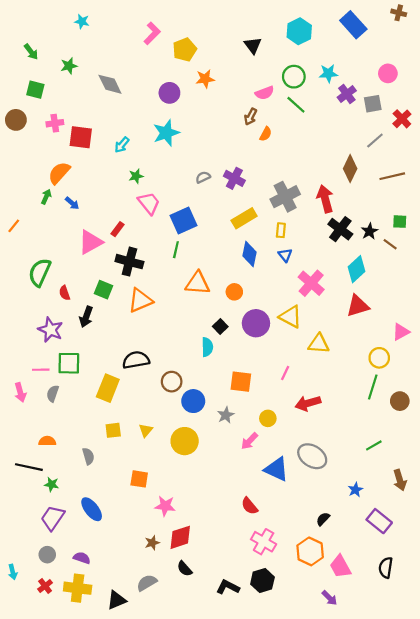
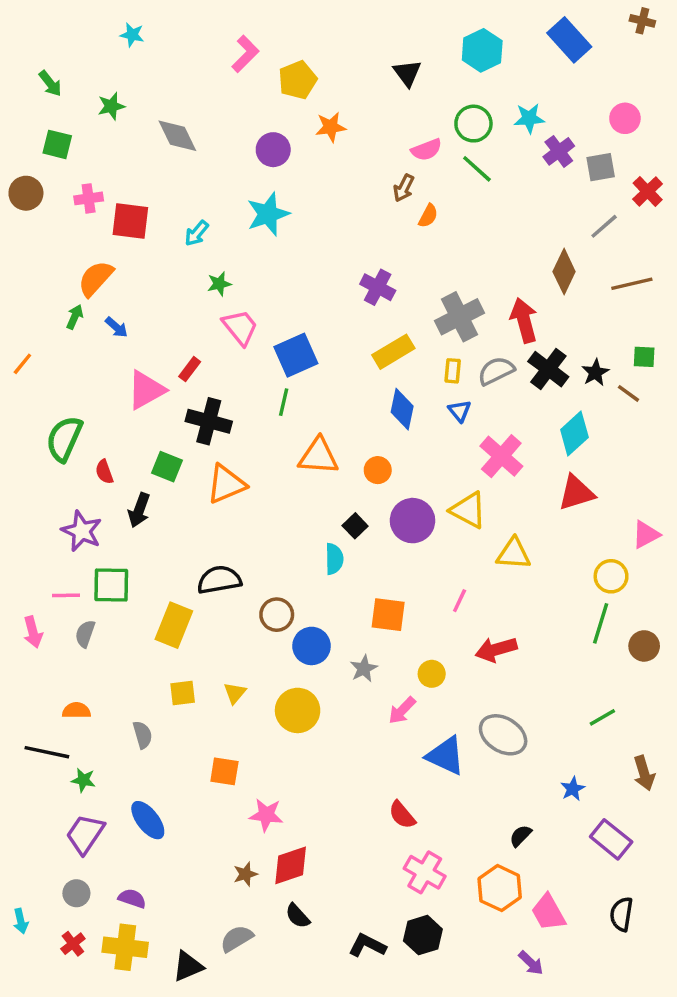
gray semicircle: (203, 177) -> (496, 371), moved, size x1.5

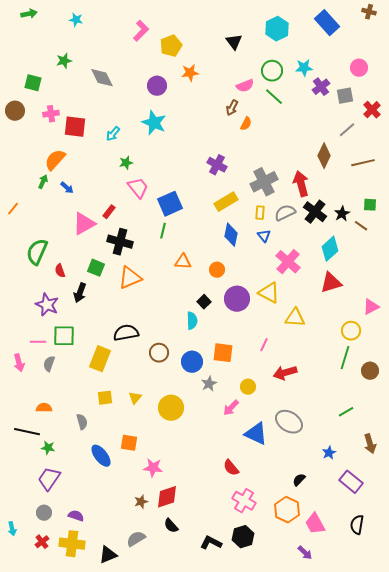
green arrow: (50, 83) -> (29, 14), moved, turned -63
cyan star: (268, 214) -> (154, 123), turned -30
orange triangle: (318, 456) -> (183, 262), size x0.7
blue circle: (312, 646) -> (192, 362), moved
blue ellipse: (148, 820) -> (101, 456), moved

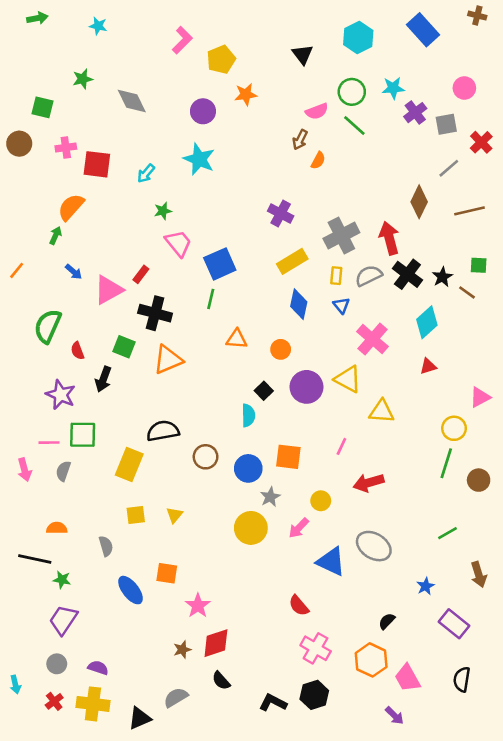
blue arrow: (67, 188) -> (74, 272), moved
red triangle: (331, 283) -> (428, 366), size x0.6
yellow circle: (171, 408) -> (251, 528), moved
pink star: (153, 468) -> (198, 606), turned 30

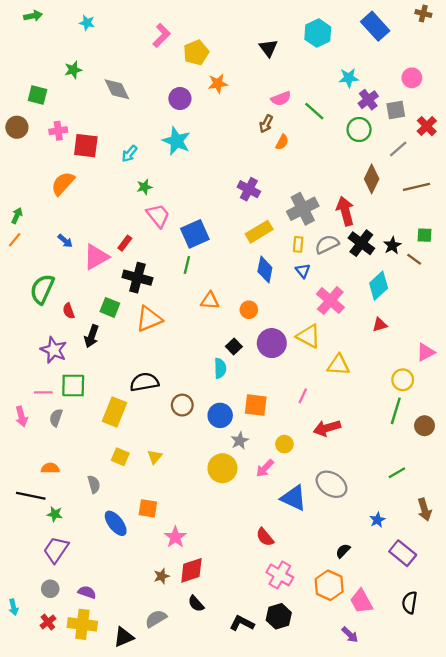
green circle: (352, 92) -> (359, 130), moved
green arrow: (55, 236) -> (17, 216), moved
yellow square: (136, 515) -> (120, 457), turned 30

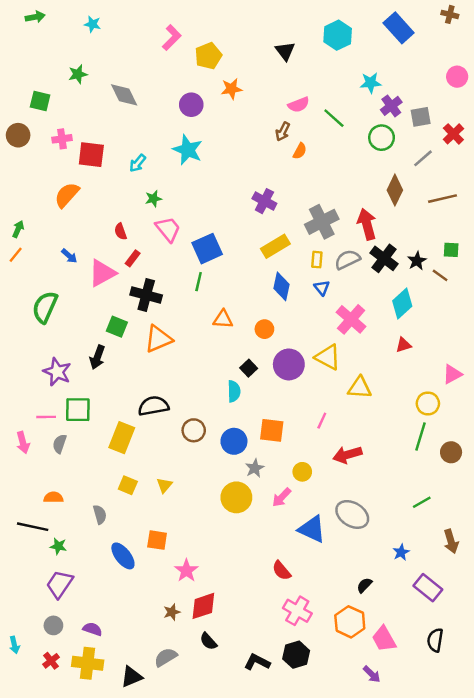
pink circle: (412, 78) -> (457, 77), moved
red semicircle: (69, 311) -> (121, 232), moved

